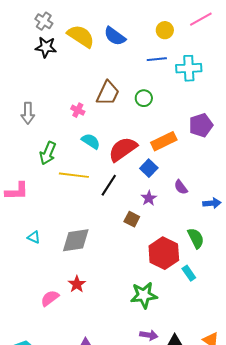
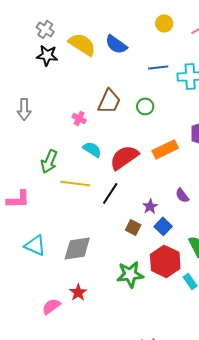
yellow circle: (165, 30) -> (164, 23), moved
gray arrow: (28, 113) -> (24, 109), moved
blue square: (149, 168) -> (163, 226), moved
cyan triangle: (34, 237) -> (35, 245), size x1.6
green star: (144, 295) -> (130, 274), moved

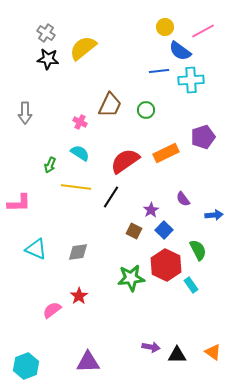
yellow semicircle: (82, 44) -> (83, 48), turned -72
blue semicircle: (116, 44) -> (180, 51), moved
cyan semicircle: (92, 149) -> (80, 153), moved
green arrow: (49, 161) -> (50, 165), size x0.7
gray diamond: (77, 248) -> (78, 252), size x0.7

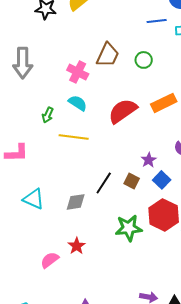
gray arrow: (25, 113) -> (23, 63), size x1.4
pink cross: (80, 122) -> (78, 72), size x1.5
black line: (111, 197) -> (104, 183), moved

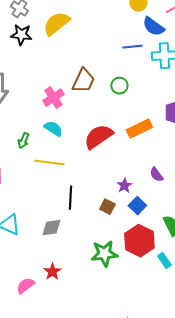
pink cross: (78, 72) -> (53, 98), turned 30
black line: (104, 183) -> (70, 198), moved, turned -30

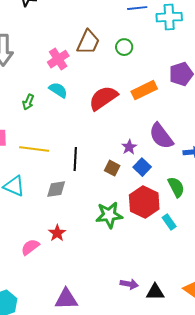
yellow line: (49, 163) -> (34, 149), moved
purple semicircle: (156, 175) -> (161, 136), size x1.8

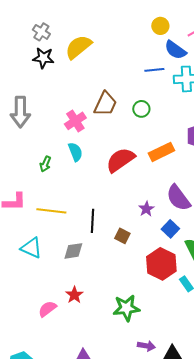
cyan semicircle: (58, 90) -> (75, 152), turned 36
blue square: (142, 167) -> (170, 229), moved
brown square: (112, 168) -> (122, 236), moved
green star: (109, 215) -> (126, 308), moved

